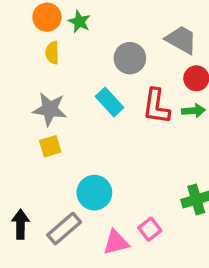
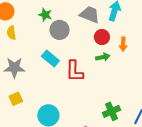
green star: (79, 22) -> (45, 15), moved
red L-shape: (156, 106) -> (74, 71), moved
yellow square: (50, 146) -> (16, 99), moved

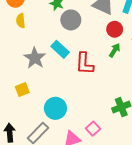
green arrow: (103, 57) -> (115, 50), turned -48
gray star: (14, 68) -> (35, 58), moved, turned 30

